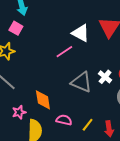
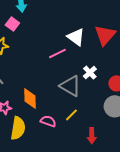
white cross: (105, 77) -> (90, 73), moved
yellow line: (88, 125) -> (71, 115), moved

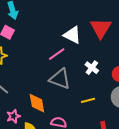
gray triangle: (70, 86) -> (60, 79), moved
yellow line: (71, 115) -> (88, 100), moved, turned 40

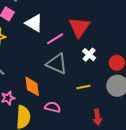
red triangle: (101, 28) -> (79, 27), moved
white triangle: (72, 35) -> (34, 23), moved

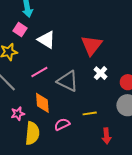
pink line: (55, 39) -> (39, 72), moved
yellow line: (83, 87) -> (90, 113), moved
pink semicircle: (53, 107) -> (62, 124), turned -42

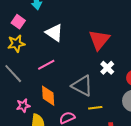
pink square: (20, 30) -> (18, 22), moved
gray triangle: (68, 81) -> (82, 86), moved

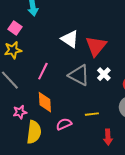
white triangle: (54, 33) -> (70, 39), moved
pink line: (46, 65) -> (43, 71), turned -36
gray triangle: (82, 86) -> (79, 75), moved

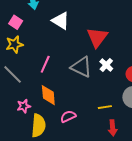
white triangle: (70, 39) -> (61, 21), moved
yellow line: (92, 114) -> (105, 107), moved

